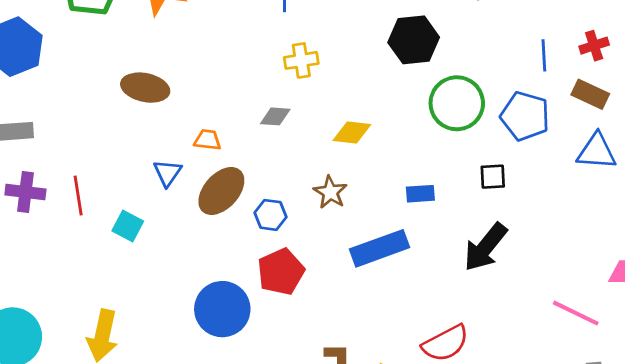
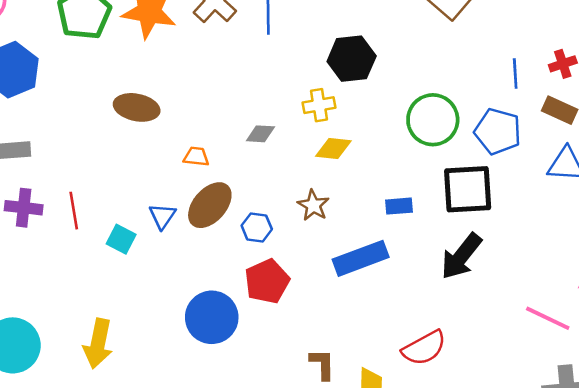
black hexagon: (414, 40) -> (352, 59), moved
yellow cross: (301, 60) -> (319, 105), moved
blue triangle: (167, 173) -> (162, 216), moved
black square: (493, 177) -> (468, 189), size x2.0

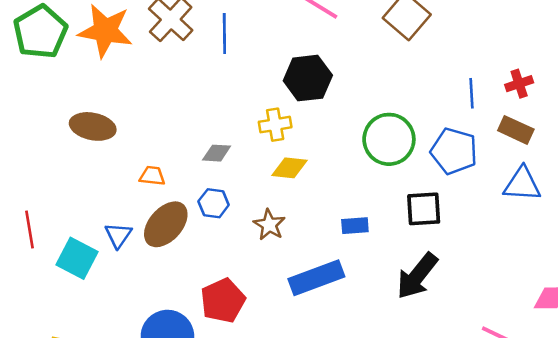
black square: (468, 189) -> (424, 209), size x0.7
blue hexagon: (257, 227) -> (214, 203), moved
cyan square: (121, 239) -> (77, 258), size x1.4

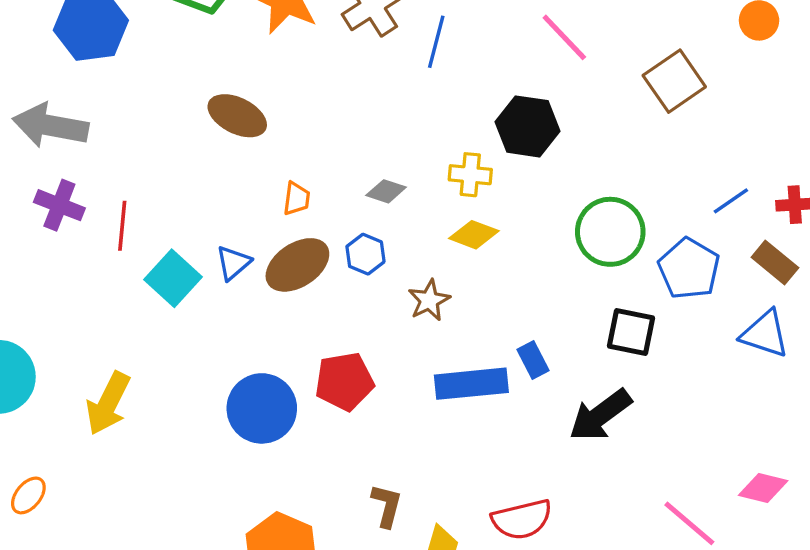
blue line: (471, 93) -> (731, 201), turned 44
orange trapezoid: (152, 176) -> (297, 199), turned 76
blue rectangle: (355, 226) -> (533, 360), moved, turned 52

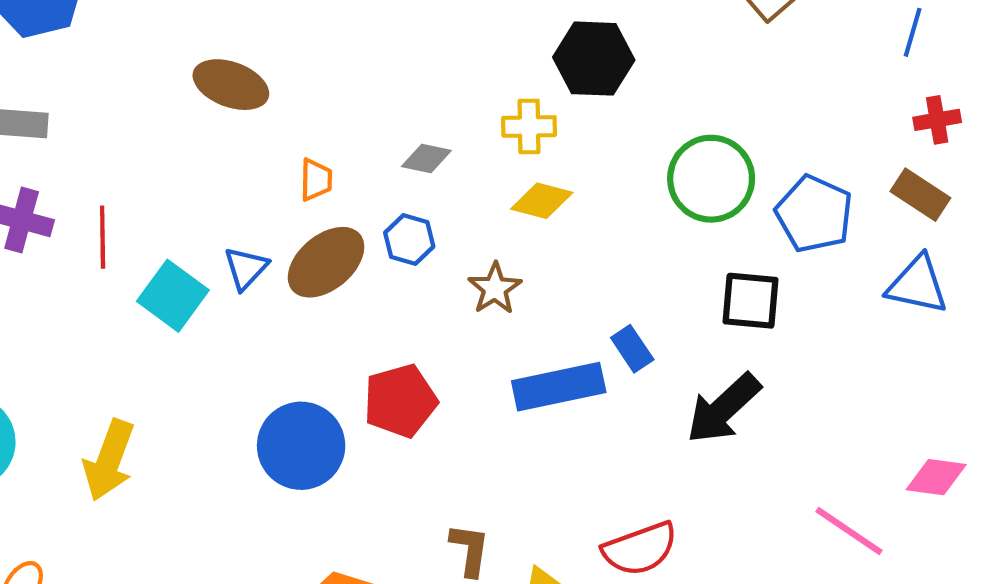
blue line: (731, 201) -> (913, 32), moved, turned -33

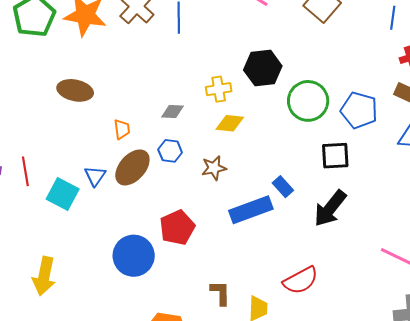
black hexagon: (594, 59) -> (263, 68), moved
brown star: (495, 288) -> (214, 168), turned 30

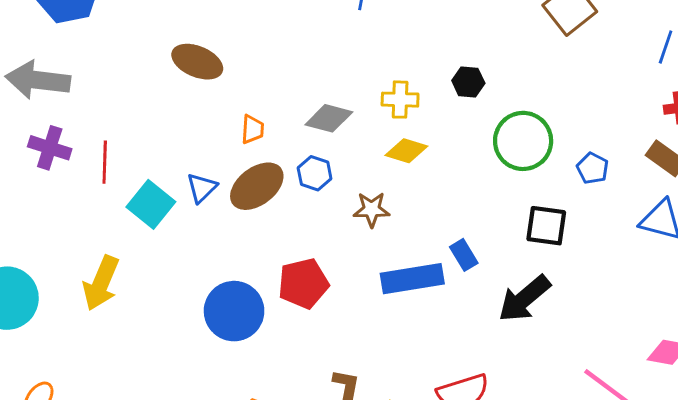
black hexagon: (263, 68) -> (468, 82), size x0.6
blue pentagon: (359, 110) -> (593, 168), size x0.6
gray diamond: (172, 112) -> (329, 118), size x1.4
yellow arrow: (44, 276) -> (101, 283), moved

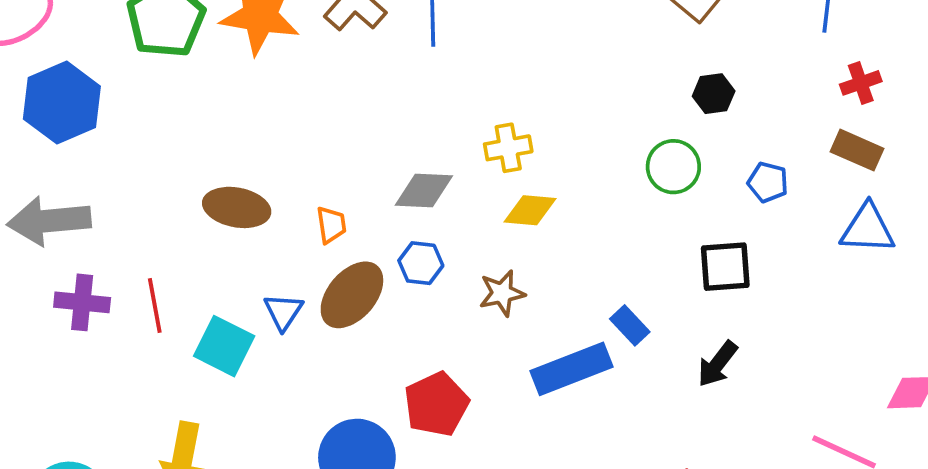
brown ellipse: (197, 62) -> (237, 207), moved
black hexagon: (468, 82) -> (714, 94), moved
green circle: (523, 141) -> (673, 167), size x0.7
black arrow: (524, 299) -> (717, 364), size x0.7

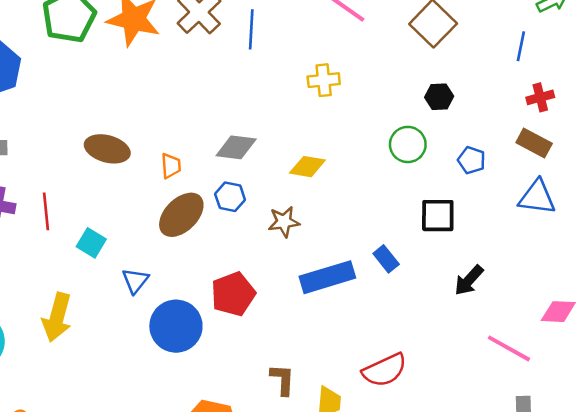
yellow cross: (508, 148) -> (324, 80), moved
blue triangle: (283, 312) -> (135, 281), moved
blue rectangle: (630, 325) -> (386, 259), moved
cyan square: (224, 346) -> (91, 243), size x0.7
black arrow: (717, 364) -> (469, 280), moved

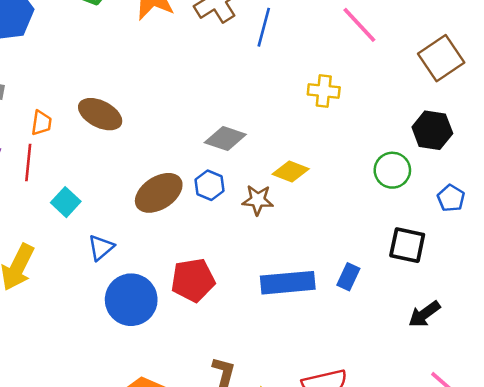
black hexagon: (439, 97) -> (432, 130), size x1.4
orange trapezoid: (171, 166) -> (41, 123), moved
brown star: (284, 222) -> (258, 200), moved
blue rectangle: (386, 259) -> (348, 277), turned 52

